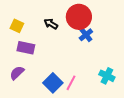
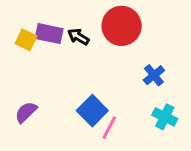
blue cross: (86, 35) -> (154, 75), moved
purple rectangle: (26, 48) -> (49, 34), moved
blue square: (53, 83) -> (92, 111), moved

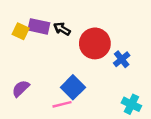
red circle: (122, 26) -> (95, 43), moved
cyan cross: (165, 117) -> (131, 104), moved
pink line: (109, 128) -> (62, 104), moved, turned 48

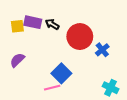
yellow square: (21, 31) -> (17, 26), turned -32
purple semicircle: (21, 88) -> (17, 60), moved

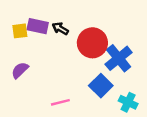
blue cross: (102, 50) -> (119, 58), size x1.6
blue square: (61, 73) -> (101, 86), moved

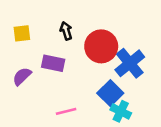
purple rectangle: (38, 26) -> (53, 63), moved
black arrow: (60, 29) -> (66, 31), turned 42
cyan cross: (128, 102) -> (121, 111), moved

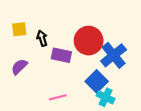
black arrow: (66, 31) -> (42, 38), moved
purple rectangle: (53, 63) -> (61, 55), moved

